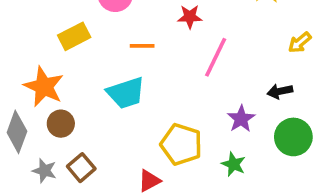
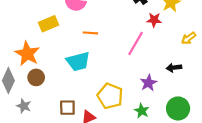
red star: (190, 17) -> (154, 20), moved
green circle: (293, 137) -> (178, 108), moved
brown square: (81, 168) -> (67, 108), moved, turned 35

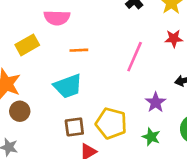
red star: (154, 20) -> (174, 38), moved
brown square: (67, 108) -> (74, 127), moved

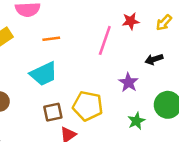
red star: (174, 38) -> (131, 21), moved
green star: (151, 137) -> (136, 121), moved, turned 30

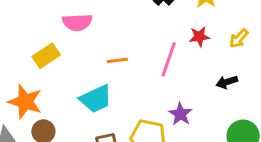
orange line: (51, 39) -> (117, 60), moved
purple star: (128, 82) -> (180, 114), moved

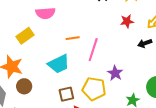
pink line: (169, 59) -> (93, 50), moved
black arrow: (227, 82) -> (145, 43), moved

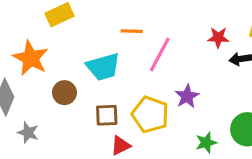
red star: (127, 21) -> (218, 38), moved
brown circle: (24, 86) -> (64, 93), moved

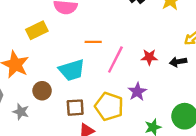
red star: (218, 38) -> (149, 57), moved
gray star: (28, 133) -> (21, 112), moved

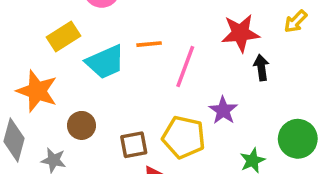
red star: (149, 57) -> (240, 33), moved, size x1.5
black arrow: (178, 62) -> (261, 68), moved, turned 98
cyan trapezoid: (72, 70) -> (105, 62), moved

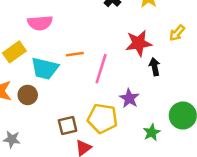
cyan trapezoid: (105, 62) -> (45, 68), turned 40
brown circle: (81, 125) -> (28, 95), moved

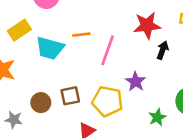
black arrow: (155, 67) -> (163, 50), turned 30
brown circle: (28, 95) -> (41, 103), moved
brown square: (68, 126) -> (70, 96), moved

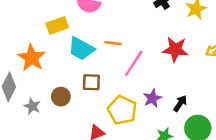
black arrow: (163, 50) -> (180, 103), moved
brown square: (70, 96) -> (91, 82), moved

